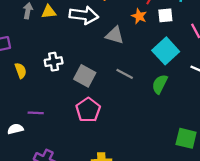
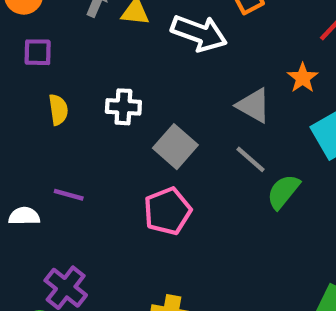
orange star: (139, 16) -> (303, 78), moved
gray triangle: (115, 35) -> (253, 105), moved
green semicircle: (160, 84) -> (283, 192), moved

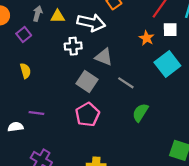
purple square: (38, 52) -> (24, 34), moved, turned -32
gray triangle: (253, 105) -> (104, 57), moved
white cross: (123, 107) -> (73, 46), moved
green semicircle: (283, 192) -> (140, 113), moved

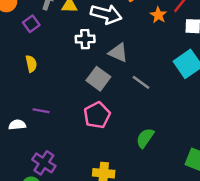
orange star: (147, 38) -> (158, 15), moved
green semicircle: (140, 113) -> (145, 138), moved

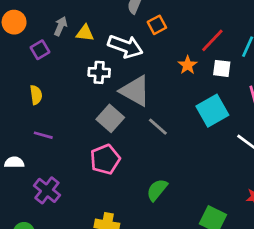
orange star: (158, 15) -> (188, 65), moved
gray triangle: (118, 53) -> (135, 91), size x1.4
purple line: (41, 111) -> (43, 135), moved
purple cross: (44, 163) -> (47, 190), moved

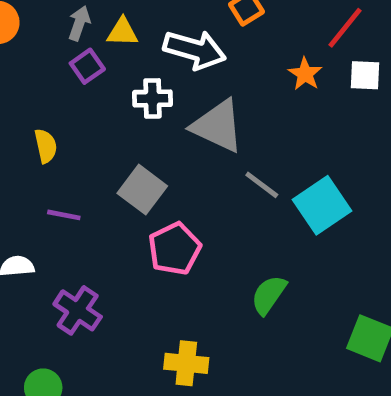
purple square: (40, 50) -> (87, 66), moved
cyan square: (212, 111) -> (322, 205), moved
gray square: (110, 118) -> (142, 190), moved

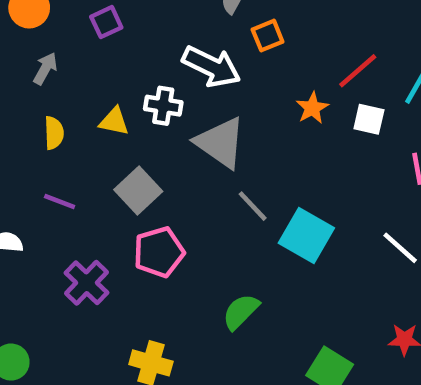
gray arrow: (79, 23) -> (45, 69), moved
yellow triangle: (122, 32) -> (114, 121), moved
purple square: (87, 66) -> (106, 22), moved
cyan square: (322, 205) -> (306, 235), turned -36
purple cross: (78, 310) -> (86, 283), moved

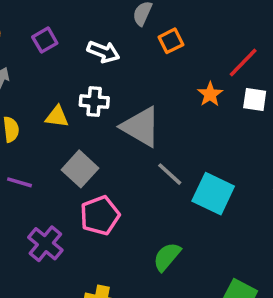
white arrow: (211, 67) -> (103, 52), moved, size x0.7

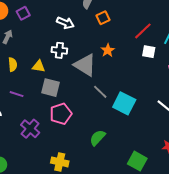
purple square: (45, 40) -> (23, 13), moved
orange star: (210, 94) -> (108, 50), moved
yellow triangle: (57, 117) -> (39, 66), moved
gray square: (80, 169) -> (50, 88), turned -30

